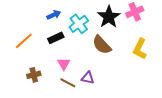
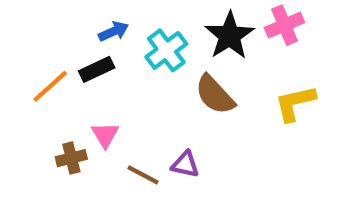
black rectangle: (56, 38) -> (97, 69), moved
yellow L-shape: (140, 49) -> (295, 103), turned 50
pink triangle: (64, 64) -> (105, 135), moved

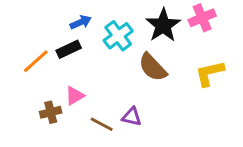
pink triangle: (105, 135) -> (75, 96), turned 30

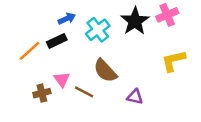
brown semicircle: (153, 67) -> (105, 71), moved
pink triangle: (75, 96) -> (62, 79), turned -35
purple triangle: (132, 117) -> (135, 97), moved
brown line: (102, 124) -> (84, 92), moved

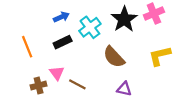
black rectangle: (57, 41) -> (63, 42), moved
orange line: (29, 51) -> (27, 47), turned -70
brown semicircle: (105, 71) -> (114, 57), moved

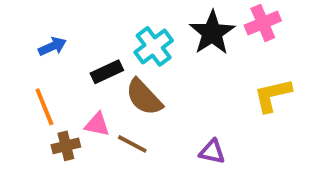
blue arrow: (61, 17) -> (52, 46), moved
orange line: (27, 47) -> (44, 107), moved
brown semicircle: (114, 57) -> (144, 97), moved
pink triangle: (57, 73) -> (97, 124), turned -42

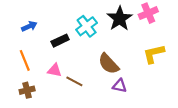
brown semicircle: (144, 97) -> (109, 64), moved
brown cross: (66, 146) -> (27, 90), moved

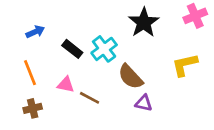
pink cross: (148, 13) -> (195, 16), moved
cyan cross: (87, 26) -> (104, 49), moved
black rectangle: (60, 41) -> (72, 49), turned 63

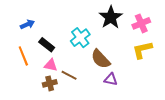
pink cross: (195, 16) -> (141, 23), moved
black rectangle: (72, 49) -> (47, 45), moved
brown cross: (33, 108) -> (50, 83), moved

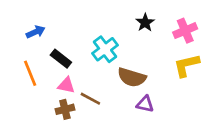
black star: (111, 17) -> (145, 23), size x0.6
brown semicircle: (101, 59) -> (132, 77), turned -30

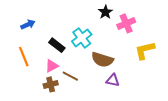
black star: (145, 23) -> (105, 12), moved
pink cross: (185, 31) -> (126, 23), moved
black rectangle: (61, 59) -> (57, 45), moved
pink triangle: (66, 85) -> (52, 66), turned -40

